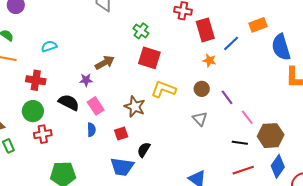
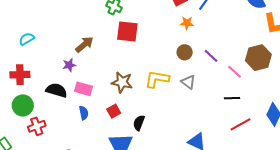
yellow L-shape: (163, 89) -> (157, 79), moved
pink rectangle: (96, 106) -> (83, 89), turned -30
brown hexagon: (271, 136) -> (258, 58), moved

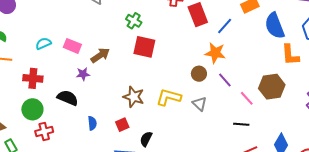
orange star: (187, 23) -> (215, 53), moved, size x1.5
pink rectangle: (83, 89) -> (72, 46), moved

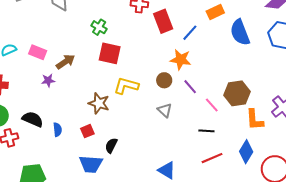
orange L-shape: (290, 55) -> (255, 120), moved
yellow L-shape: (169, 97) -> (126, 86), moved
black semicircle: (68, 98) -> (33, 119), moved

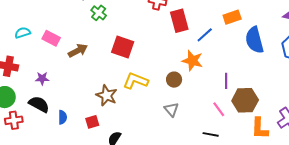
green cross: (99, 27) -> (99, 13), moved
purple star: (48, 80) -> (42, 78), moved
purple line: (190, 87) -> (226, 81), moved, turned 35

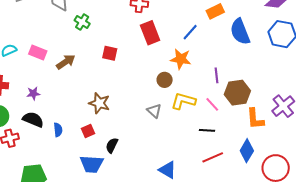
red rectangle: (179, 21) -> (150, 33), moved
red square: (123, 47) -> (110, 53), size x0.7
yellow L-shape: (136, 81) -> (183, 101), moved
gray triangle: (171, 109) -> (154, 111), moved

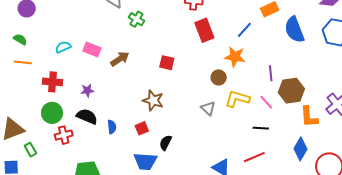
red square: (110, 53) -> (167, 63), moved
red line: (213, 157) -> (254, 157), moved

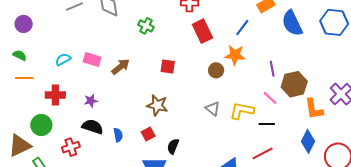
green cross: (136, 19) -> (146, 26), moved
brown circle: (219, 77) -> (216, 70), moved
yellow L-shape: (237, 99) -> (242, 111), moved
green circle: (52, 113) -> (41, 125), moved

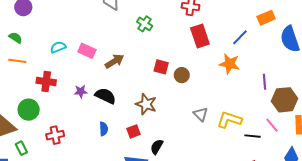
brown circle: (216, 70) -> (182, 75), moved
pink line: (270, 98) -> (272, 125), moved
black semicircle: (93, 127) -> (105, 96), moved

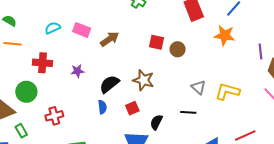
black semicircle: (105, 96) -> (109, 84), moved, turned -60
black line: (252, 136) -> (188, 112), moved

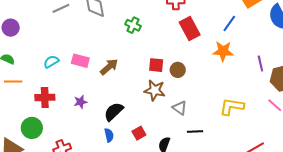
brown star: (143, 80) -> (155, 90), moved
gray triangle: (198, 87) -> (180, 108), moved

